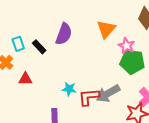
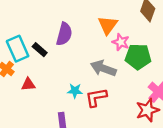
cyan rectangle: (18, 44) -> (18, 49), size x1.6
pink star: (127, 46) -> (121, 42), moved
gray arrow: (108, 94) -> (103, 68), moved, turned 55

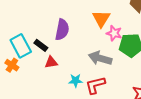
red triangle: (28, 84) -> (51, 62), moved

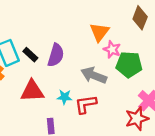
purple semicircle: (62, 30) -> (56, 55), moved
red triangle: (51, 62) -> (32, 91), moved, size x1.6

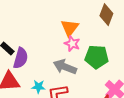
pink star: (112, 49) -> (72, 44), moved
purple semicircle: (56, 55) -> (21, 58), moved

